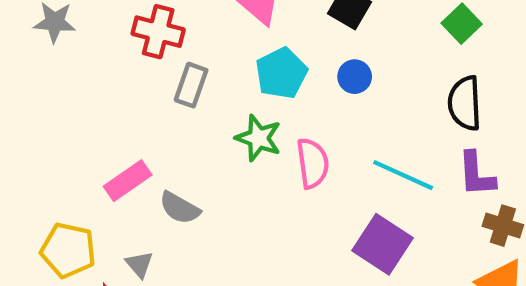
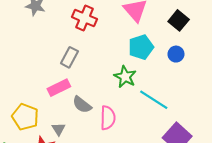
gray rectangle: (191, 85) -> (69, 57), moved
pink semicircle: (313, 163) -> (108, 118), moved
cyan line: (403, 175) -> (154, 100), moved

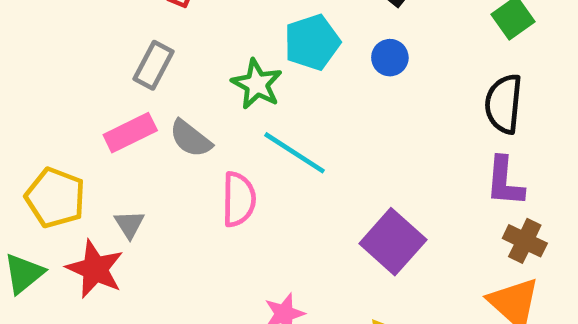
green star: (125, 77) -> (257, 84), moved
cyan line: (154, 100) -> (294, 153), moved
gray semicircle: (82, 105) -> (191, 139), moved

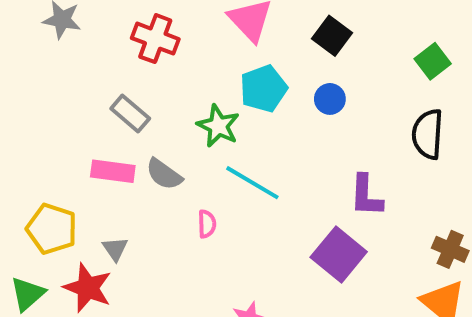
gray rectangle: (154, 65) -> (130, 113), turned -75
pink rectangle: (130, 133) -> (113, 171), turned 36
purple L-shape: (505, 182) -> (366, 196), moved
pink semicircle: (239, 199) -> (207, 224), size x0.6

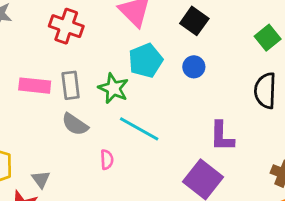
gray rectangle: (130, 113) -> (71, 85), moved, turned 44
pink rectangle: (113, 171) -> (35, 86), moved

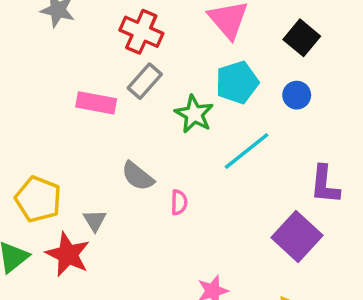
gray rectangle: (71, 85) -> (145, 81), moved, turned 44
gray semicircle: (75, 124) -> (138, 176), moved
cyan line: (139, 129) -> (247, 151), moved, turned -72

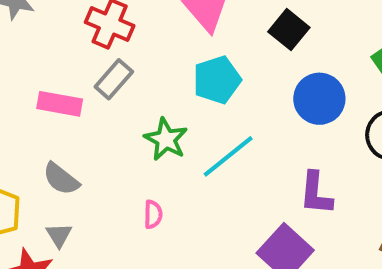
blue circle: (297, 95) -> (319, 99), moved, size x1.6
green star: (194, 114) -> (166, 139), moved
gray semicircle: (138, 176) -> (61, 179), moved

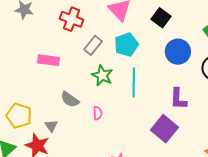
gray rectangle: (114, 79) -> (93, 45), moved
cyan line: (228, 156) -> (134, 82), turned -48
gray semicircle: (61, 179) -> (70, 99), moved

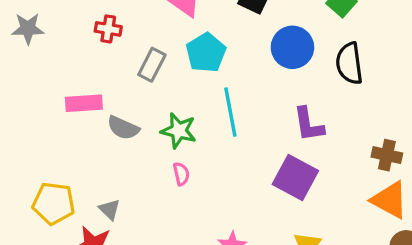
red cross: (71, 19) -> (108, 29), size x0.7
green star: (102, 75) -> (179, 131), moved
gray semicircle: (70, 99) -> (123, 128), moved

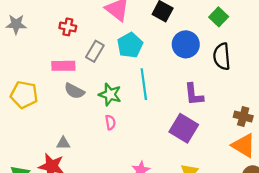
pink rectangle: (84, 103) -> (63, 66), moved
yellow pentagon: (54, 203) -> (24, 95), moved
gray triangle: (110, 209) -> (63, 143), turned -48

